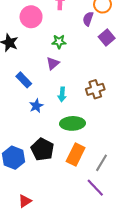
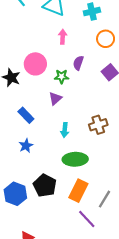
pink circle: (31, 17) -> (35, 64), moved
purple semicircle: (88, 19) -> (78, 63), moved
blue star: (36, 106) -> (26, 146), moved
purple line: (95, 188) -> (87, 219), moved

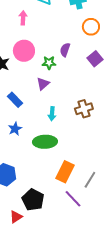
pink arrow: (63, 37) -> (23, 18), moved
green ellipse: (75, 159) -> (45, 142), moved
black pentagon: (45, 185) -> (33, 200), moved

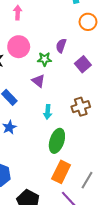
purple square: (95, 59) -> (83, 64), moved
purple triangle: (43, 84) -> (38, 81), turned -40
green ellipse: (45, 142) -> (57, 141), moved, turned -70

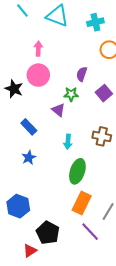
pink arrow: (18, 13) -> (38, 49), moved
green star: (45, 59) -> (71, 94), moved
brown cross: (81, 107) -> (102, 136), turned 30

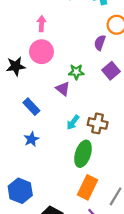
purple semicircle: (82, 74) -> (100, 43), moved
black star: (14, 89) -> (16, 66), turned -30
brown cross: (102, 136) -> (98, 123), moved
cyan arrow: (68, 142) -> (73, 122), turned 32

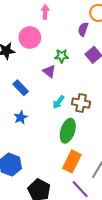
pink arrow: (41, 24) -> (45, 12), moved

